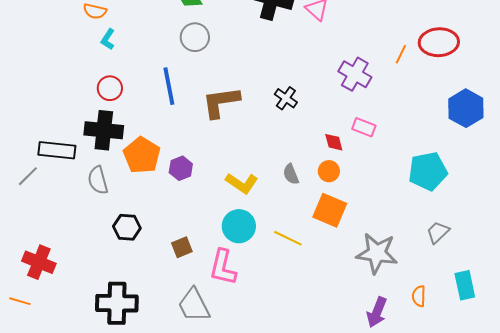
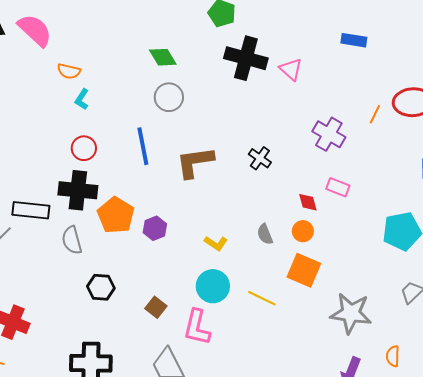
yellow L-shape: (242, 183) -> (216, 243), size x0.7
brown square: (182, 247) -> (156, 307), turned -30

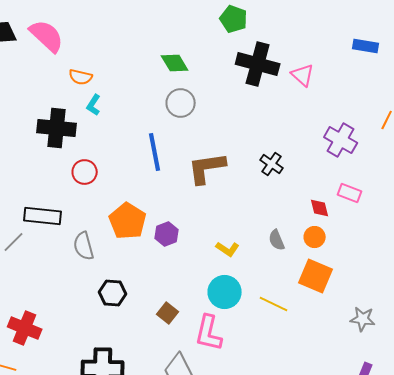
red circle: (84, 148) -> (85, 172), moved
black cross: (78, 190) -> (57, 128), moved
gray star: (351, 313) -> (363, 319), size x0.6

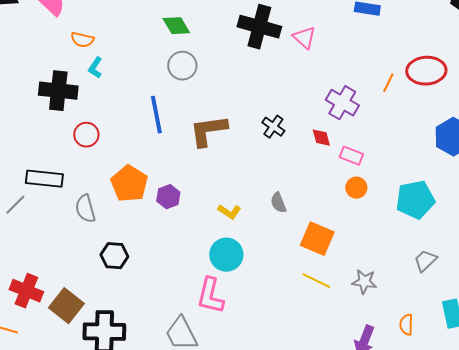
red diamond: (320, 208) -> (321, 138), moved
orange circle: (315, 237) -> (356, 188), moved
yellow line: (274, 304) -> (316, 281), moved
brown square: (168, 313) -> (66, 306), moved, size x1.6

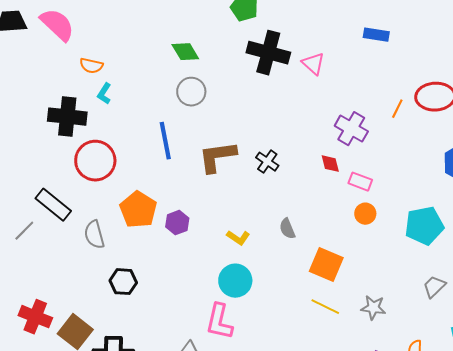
black cross: (273, 127) -> (267, 162), moved
red circle: (86, 135) -> (95, 161), size x1.6
black rectangle: (44, 179) -> (53, 205), turned 33

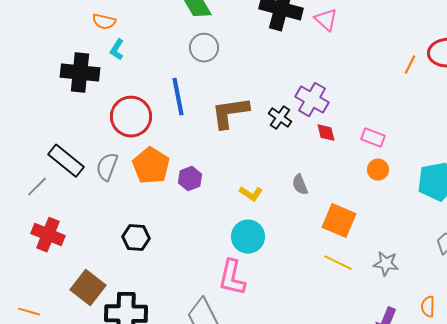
purple cross: (351, 129) -> (312, 100), moved
red circle: (95, 161) -> (131, 117), moved
red diamond: (330, 164) -> (326, 133), moved
gray semicircle: (94, 235) -> (107, 167), moved, turned 36
red cross: (35, 317) -> (48, 235), moved

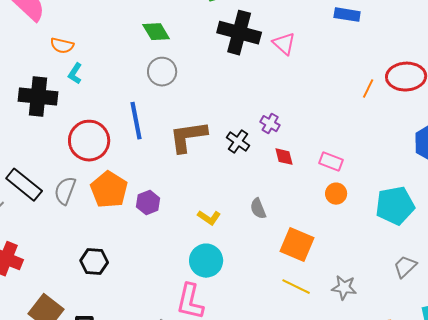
purple cross: (312, 100) -> (270, 124), size x0.6

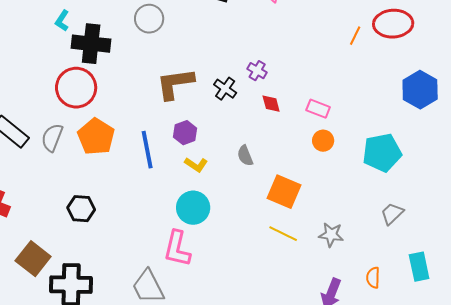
black cross: (38, 97) -> (91, 44), moved
blue line: (136, 121) -> (147, 150), moved
purple hexagon: (148, 203) -> (185, 133), moved

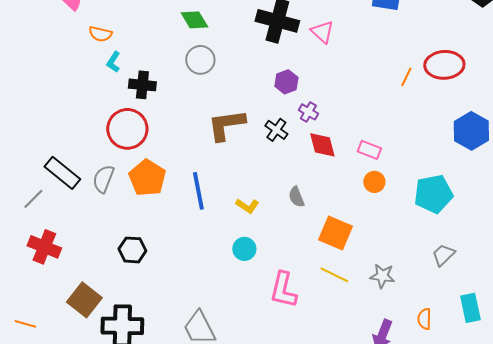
black cross: (91, 44) -> (142, 85), size x0.7
red diamond: (271, 104) -> (322, 145), size x1.4
purple hexagon: (185, 133) -> (286, 82), moved
cyan circle: (193, 208) -> (244, 249), size x0.7
pink L-shape: (177, 249) -> (283, 290), moved

